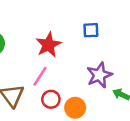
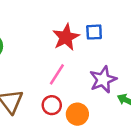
red star: (48, 45) -> (66, 37), moved
pink line: (40, 76) -> (57, 74), moved

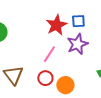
purple star: (103, 80) -> (77, 44), moved

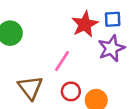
pink line: (49, 54) -> (62, 61), moved

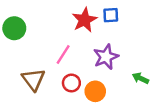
purple star: (111, 48) -> (106, 57), moved

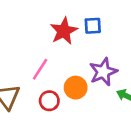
purple star: (106, 57) -> (103, 72), moved
orange circle: (95, 91) -> (76, 88), moved

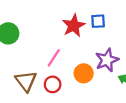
red circle: (49, 101) -> (53, 84), moved

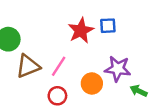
purple star: (107, 60) -> (118, 69), turned 30
brown triangle: (26, 81) -> (28, 66), moved, turned 45

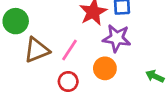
purple star: (118, 69) -> (117, 38), moved

